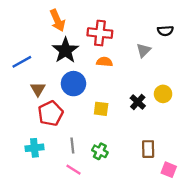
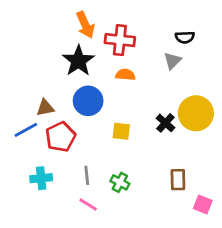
orange arrow: (57, 20) -> (85, 25), moved
black semicircle: (165, 31) -> (185, 37), moved
blue line: (22, 62) -> (26, 130), moved
brown triangle: (38, 89) -> (45, 108), turned 49
yellow circle: (163, 94) -> (196, 113), size x1.6

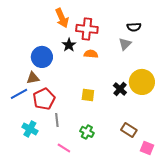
black star: (78, 61) -> (69, 45), moved, size x0.6
blue circle: (88, 101) -> (42, 57), moved
gray line: (87, 175) -> (57, 120), moved
cyan cross: (41, 178) -> (30, 129), turned 35
brown rectangle: (178, 180) -> (129, 130), turned -56

